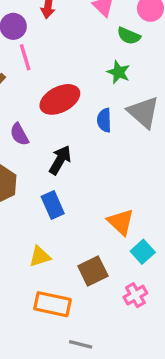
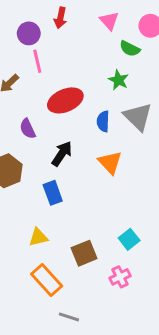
orange triangle: (121, 222) -> (110, 162), moved
orange rectangle: (53, 304) -> (47, 280), turned 32

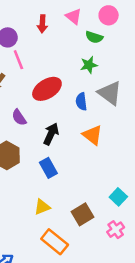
red arrow: (60, 18) -> (42, 24), moved
green star: (118, 80) -> (89, 65), turned -30

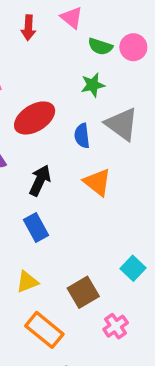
pink circle: (109, 15) -> (133, 47), moved
pink cross: (116, 230) -> (116, 326), moved

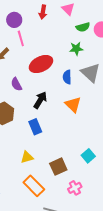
green semicircle: (100, 46) -> (83, 27), turned -40

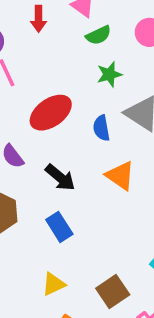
green semicircle: (83, 27) -> (98, 35), moved
black arrow: (40, 100) -> (60, 177), turned 108

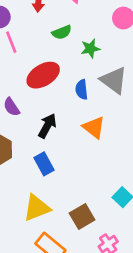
green semicircle: (98, 35) -> (62, 32), moved
black arrow: (60, 177) -> (47, 126), turned -105
yellow triangle: (54, 284) -> (37, 208), size x1.5

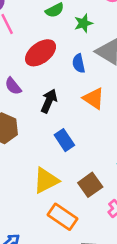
blue rectangle: (44, 164) -> (64, 140), moved

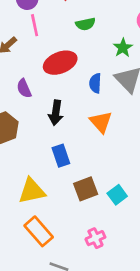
green star: (83, 23) -> (123, 48), moved, turned -30
black arrow: (49, 101) -> (56, 113), turned 150
brown square: (90, 185) -> (86, 189), moved

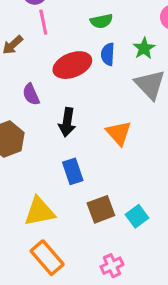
blue semicircle: (95, 83) -> (108, 54), moved

